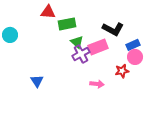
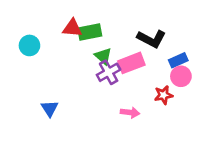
red triangle: (48, 12) -> (72, 28), moved
cyan circle: (10, 35) -> (29, 45), moved

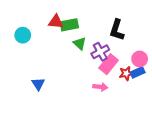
black L-shape: (151, 39) -> (117, 30), turned 80
blue rectangle: (178, 60) -> (138, 72), moved
pink rectangle: (131, 63) -> (109, 64), moved, turned -30
purple cross: (109, 72) -> (100, 52), moved

